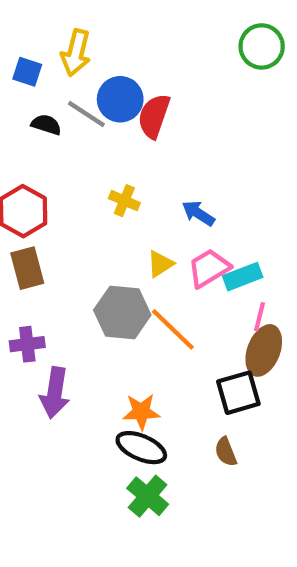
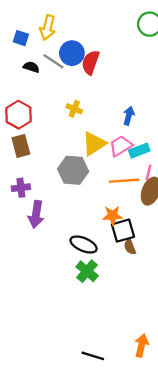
blue arrow: (198, 213) -> (129, 116), moved, turned 72
yellow triangle: (160, 264) -> (94, 144), size x1.6
orange line: (173, 329) -> (124, 181), moved, turned -48
black square: (238, 393) -> (123, 231), moved
orange star: (141, 412) -> (113, 216), moved

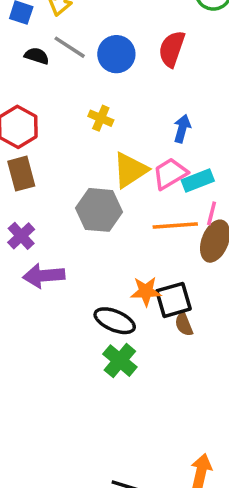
blue circle: (72, 53) -> (116, 54), moved
red semicircle: (90, 62) -> (172, 49), moved
purple cross: (21, 188) -> (21, 236), turned -36
purple arrow: (36, 214) -> (44, 276), turned 76
orange star: (113, 216) -> (146, 291), moved

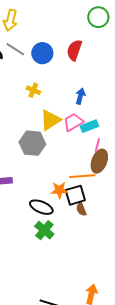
orange line: (175, 225) -> (82, 176), moved

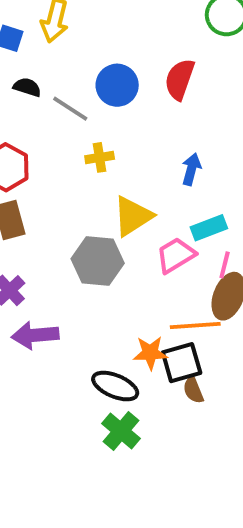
gray line: (15, 49) -> (70, 109), moved
yellow cross: (33, 90) -> (100, 157), turned -32
pink trapezoid: (73, 122) -> (176, 255), moved

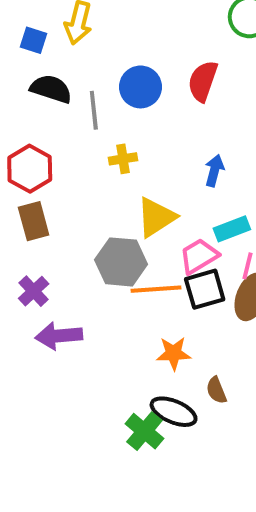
black semicircle: (27, 87) -> (51, 89), size x1.5
gray line: (70, 109) -> (94, 110), turned 51
orange line: (195, 325) -> (156, 289), moved
black square: (182, 363) -> (205, 289), moved
black ellipse: (115, 386) -> (174, 412), moved

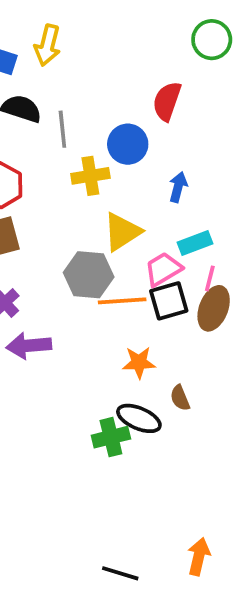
blue circle: (141, 87) -> (128, 144), moved
yellow cross: (123, 159) -> (90, 176), size x1.4
green cross: (144, 431) -> (111, 437), turned 36

